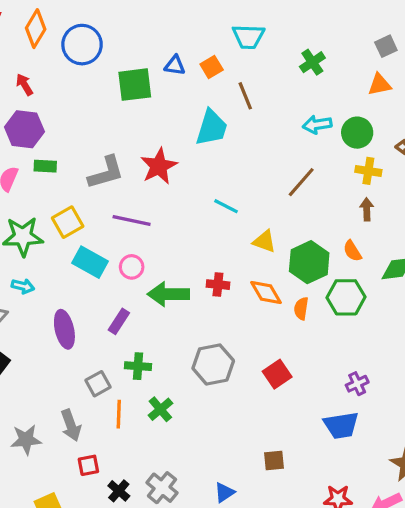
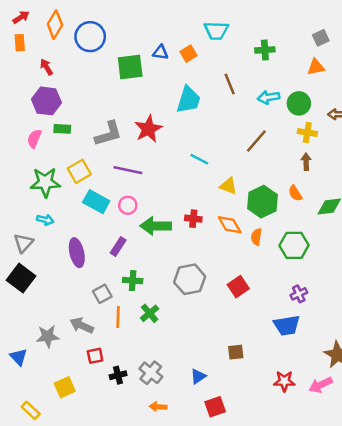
green cross: (312, 62) -> (265, 50), turned 30
brown line: (245, 96) -> (230, 84), moved
green hexagon: (346, 297) -> (294, 245), moved
gray arrow: (71, 425) -> (82, 325), turned 135
black cross: (119, 491) -> (118, 375), turned 35

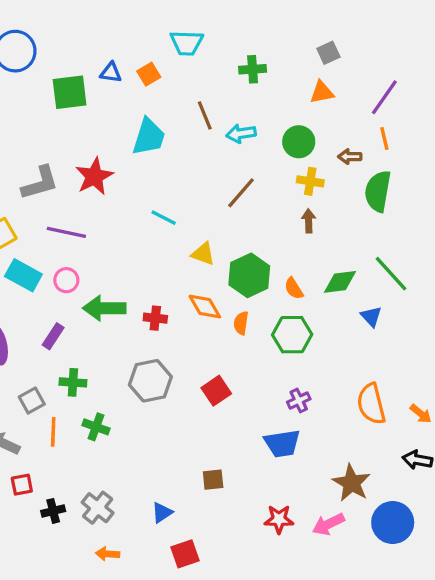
cyan arrow: (269, 97) -> (241, 134), moved
orange semicircle: (295, 193) -> (294, 288), moved
red cross: (193, 219) -> (155, 318), moved
green cross: (150, 313) -> (96, 427), turned -30

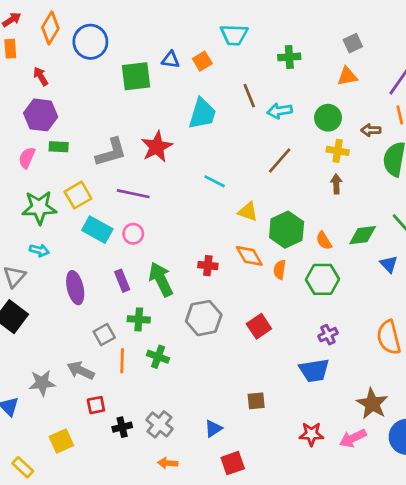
green arrow: (104, 308) -> (161, 279), moved, turned 64
purple rectangle: (53, 336) -> (122, 281), turned -55

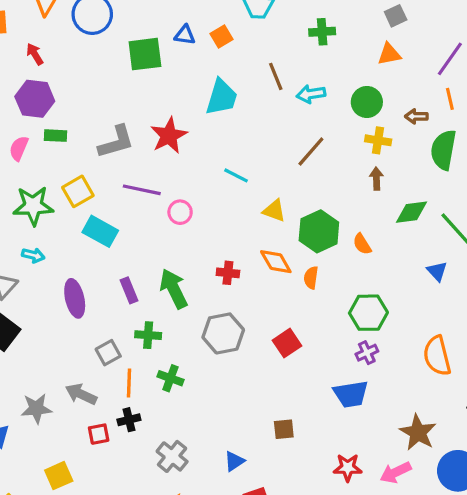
pink circle: (133, 234) -> (180, 212), moved
green diamond: (363, 235) -> (412, 212), moved
green hexagon: (322, 279) -> (368, 313), moved
black cross: (122, 427) -> (129, 420), moved

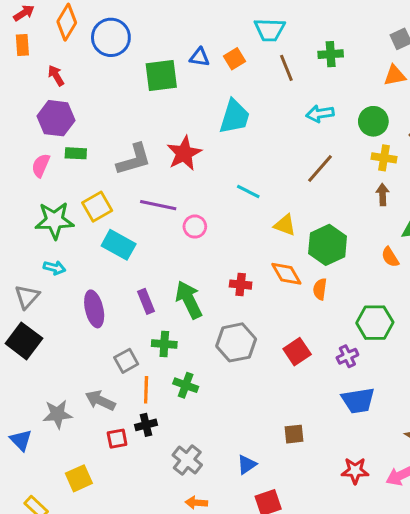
brown line: (276, 76) -> (286, 68), moved
orange semicircle: (362, 244) -> (390, 257), moved
purple cross: (367, 353) -> (347, 356), moved

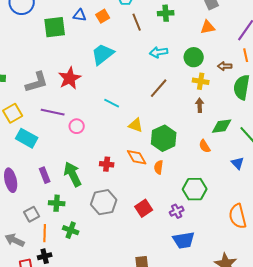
cyan trapezoid: (235, 117) -> (103, 54), turned -145

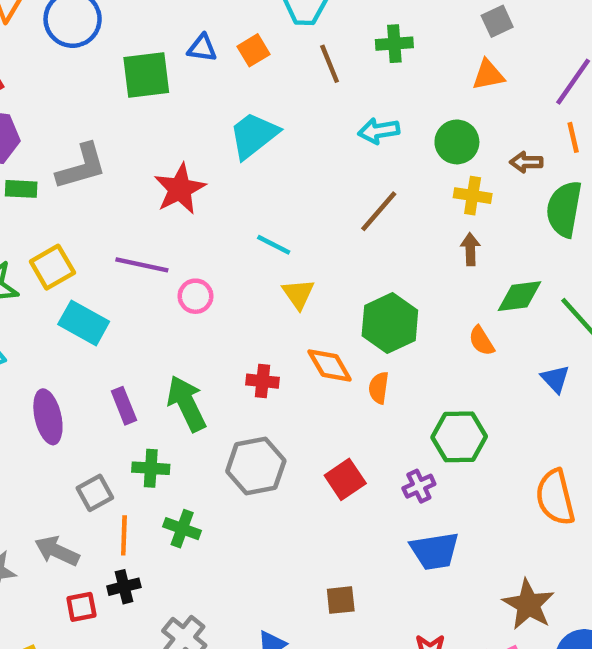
gray L-shape: (37, 82) -> (81, 167), moved
yellow triangle: (136, 125) -> (298, 294), moved, turned 35

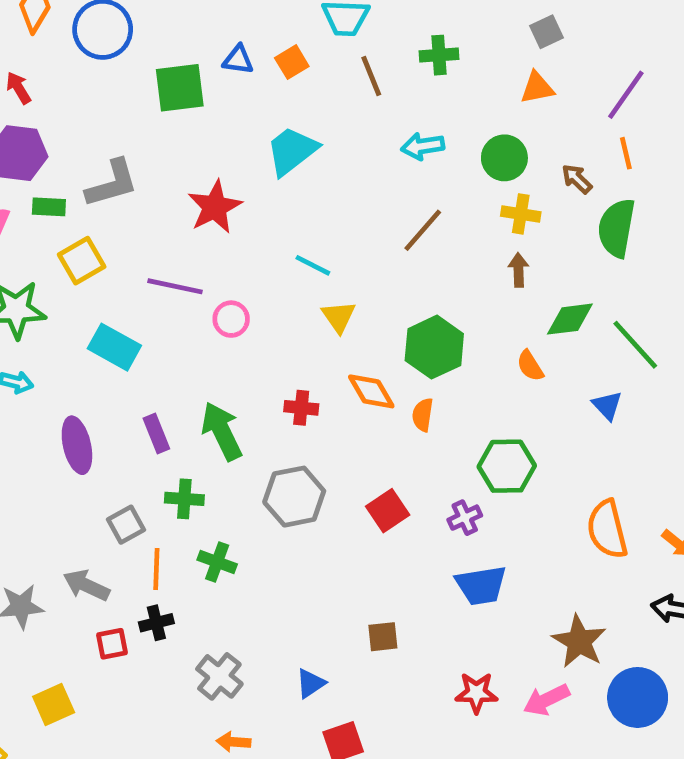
brown arrow: (526, 162) -> (577, 179), turned 44
yellow square: (52, 267) -> (82, 261), moved

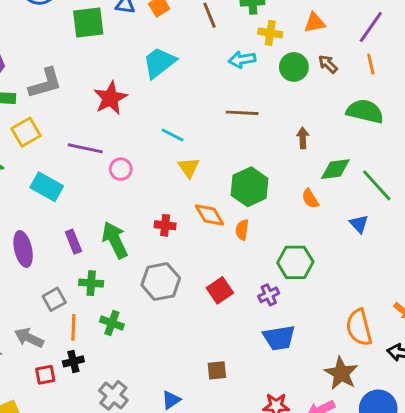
brown arrow: (577, 179) -> (328, 64), moved
yellow cross: (521, 214) -> (270, 33), moved
green semicircle: (617, 228) -> (365, 111), turned 93
brown line: (423, 230) -> (242, 113), turned 52
orange semicircle: (607, 529) -> (359, 327), moved

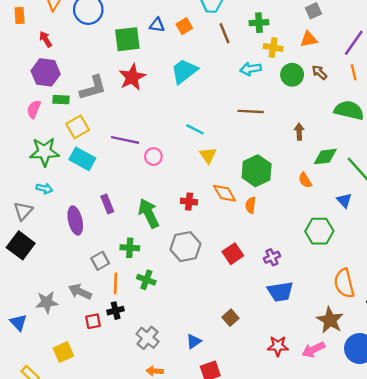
red star: (110, 98) -> (132, 77), moved
cyan rectangle: (47, 187) -> (82, 159), moved
purple rectangle: (73, 242) -> (107, 204), moved
green hexagon: (295, 262) -> (319, 231), moved
brown square: (217, 370) -> (230, 318), turned -35

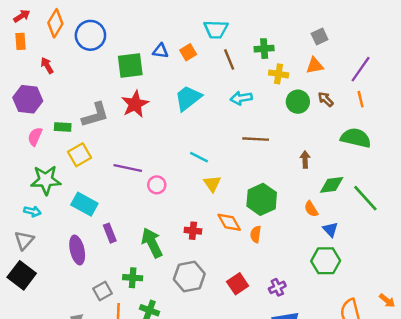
cyan arrow: (251, 69) -> (241, 98), moved
purple hexagon: (46, 72) -> (28, 99), moved
cyan rectangle: (82, 159) -> (84, 204), moved
cyan arrow: (44, 189) -> (33, 211), moved
blue triangle: (344, 200) -> (330, 229), moved

